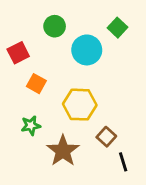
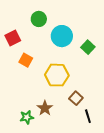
green square: (118, 28) -> (88, 47), moved
green star: (31, 126) -> (27, 117), moved
brown star: (63, 151) -> (45, 108), size x0.7

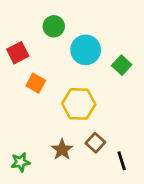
brown square: (76, 98) -> (95, 143), moved
green star: (27, 117) -> (20, 162), moved

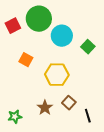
green circle: (54, 26) -> (39, 19), size x1.6
red square: (18, 53) -> (13, 26), moved

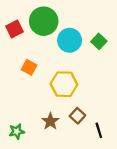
green square: (88, 47) -> (99, 41), moved

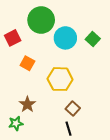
red square: (14, 29) -> (13, 38), moved
brown star: (50, 121) -> (27, 104), moved
black line: (99, 130) -> (69, 129), moved

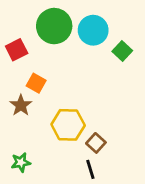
cyan circle: (65, 38) -> (93, 30), moved
yellow hexagon: (60, 79) -> (68, 125), moved
brown star: (27, 104) -> (21, 105), moved

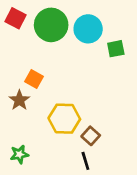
red square: (17, 50) -> (15, 18), moved, turned -36
green square: (122, 51) -> (116, 49), turned 36

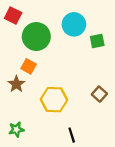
green circle: (51, 25) -> (36, 37), moved
brown square: (91, 136) -> (99, 94), moved

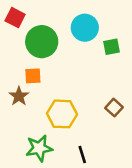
orange square: (29, 66) -> (33, 76), turned -32
green star: (16, 130) -> (39, 148), moved, size x1.5

